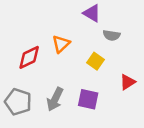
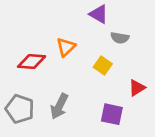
red diamond: (29, 57) -> (32, 62), turned 30
purple square: (88, 99) -> (112, 114), moved

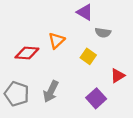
purple square: (112, 114) -> (96, 98), turned 36

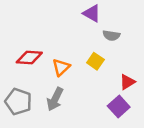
orange triangle: (56, 41) -> (61, 67), moved
purple square: (96, 98) -> (119, 106), moved

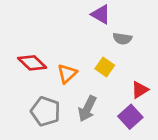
red diamond: (29, 57) -> (32, 63), turned 40
gray arrow: (55, 99) -> (87, 109), moved
gray pentagon: (18, 102) -> (46, 111), moved

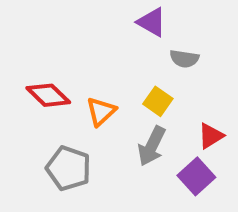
gray arrow: (87, 109) -> (152, 146), moved

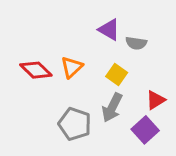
purple triangle: (152, 22) -> (109, 30), moved
orange triangle: (101, 111) -> (72, 67), moved
gray pentagon: (69, 168) -> (75, 124), moved

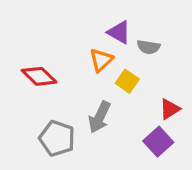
orange triangle: (72, 67) -> (101, 60), moved
gray arrow: (112, 107) -> (99, 117), moved
gray pentagon: (75, 124) -> (57, 138), moved

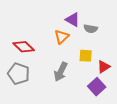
yellow square: (127, 81) -> (86, 56), moved, turned -32
gray pentagon: (57, 138) -> (19, 74), moved

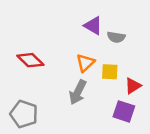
orange triangle: (62, 37) -> (85, 63), moved
gray pentagon: (19, 74) -> (24, 114), moved
purple square: (97, 87) -> (124, 111), turned -30

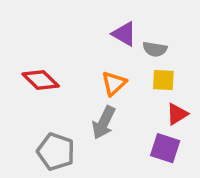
yellow square: (110, 72) -> (163, 80), moved
gray pentagon: (24, 114) -> (56, 152), moved

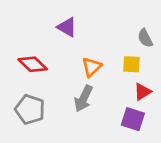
purple triangle: (124, 34) -> (67, 27), moved
gray semicircle: (155, 49) -> (145, 38), moved, turned 54
gray pentagon: (56, 152) -> (30, 109), moved

